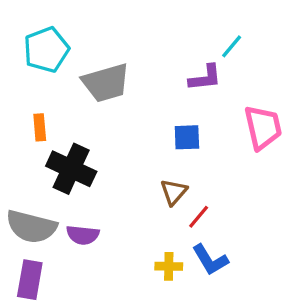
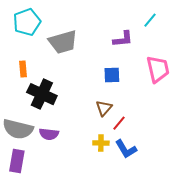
cyan line: (232, 46) -> (150, 20), moved
yellow cross: (169, 266) -> (101, 143), moved

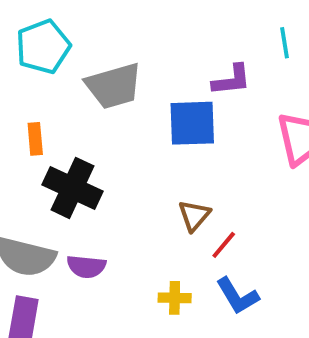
cyan line: (150, 20) -> (285, 43), turned -49
blue square: (112, 75) -> (192, 123), moved, size x1.5
yellow cross: (101, 143) -> (175, 298), moved

